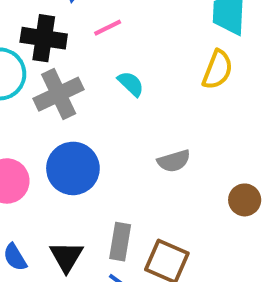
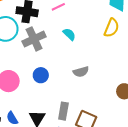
gray semicircle: (174, 161) -> (81, 72), moved
blue circle: (73, 168) -> (41, 75), size x0.6

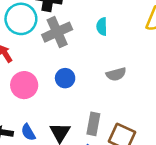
cyan semicircle: (69, 34) -> (102, 27), turned -136

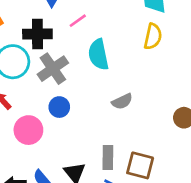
cyan semicircle: (102, 27) -> (98, 54), size x1.6
blue circle: (65, 78) -> (59, 107), moved

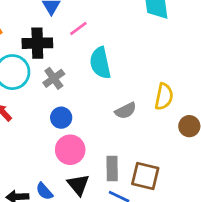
yellow semicircle: (153, 36) -> (164, 97), moved
gray cross: (53, 69) -> (54, 78), size x0.7
pink circle: (28, 130) -> (70, 150), moved

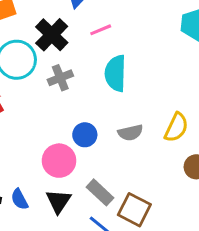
black cross: (37, 43) -> (52, 35), turned 32
blue circle: (61, 118) -> (85, 135), moved
gray rectangle: (112, 169) -> (100, 192), turned -60

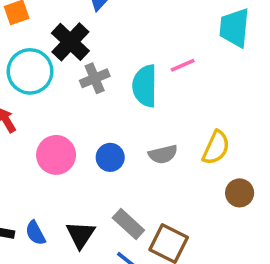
pink line: (101, 30) -> (183, 65), moved
gray cross: (60, 78) -> (95, 78), moved
pink circle: (59, 161) -> (56, 155), moved

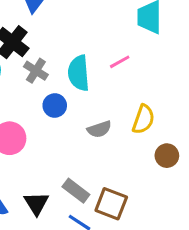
pink line: (183, 65) -> (120, 62), moved
gray cross: (95, 78) -> (36, 71), turned -30
blue circle: (110, 157) -> (55, 105), moved

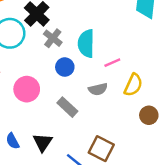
pink line: (120, 62) -> (112, 63), moved
gray rectangle: (76, 191) -> (67, 107), moved

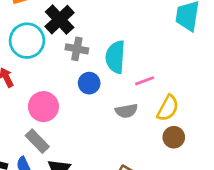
gray cross: (53, 38) -> (77, 49), turned -30
gray rectangle: (67, 107) -> (37, 141), moved
brown circle: (149, 115) -> (174, 137), moved

